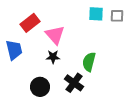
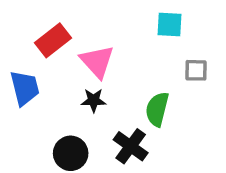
gray square: (117, 16) -> (196, 70), moved

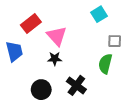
cyan square: (169, 24) -> (99, 14), turned -35
green semicircle: (157, 109) -> (105, 64), moved

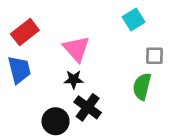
red rectangle: (31, 23) -> (25, 32), moved
black cross: (76, 85) -> (88, 107), moved

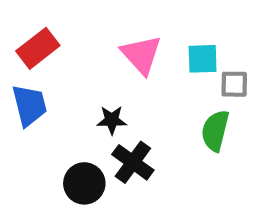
cyan square: (134, 20) -> (203, 59), moved, turned 30
pink triangle: (76, 49) -> (141, 55), moved

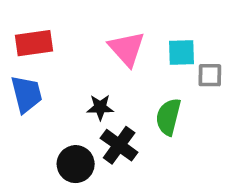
red rectangle: (38, 48) -> (34, 43), turned 30
green semicircle: (215, 131) -> (168, 117), moved

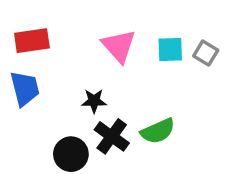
gray square: (210, 75) -> (206, 53), moved, turned 30
green semicircle: (168, 117) -> (158, 131), moved, turned -128

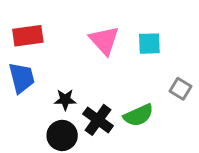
gray square: (206, 53) -> (181, 89), moved
black star: (94, 101) -> (65, 100), moved

